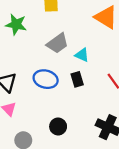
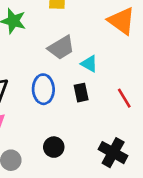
blue ellipse: (46, 79) -> (43, 89), turned 70

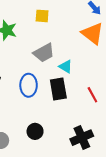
black rectangle: (81, 93) -> (58, 89), size x1.5
black cross: (113, 153) -> (82, 138), turned 35

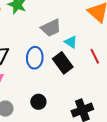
black rectangle: (58, 89) -> (63, 63), turned -30
red line: (92, 95) -> (95, 56), moved

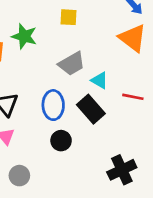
red line: (95, 56) -> (133, 97), turned -49
black circle: (38, 102) -> (61, 141), moved

